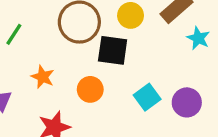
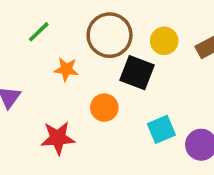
orange star: (43, 77) -> (66, 69), moved, turned -30

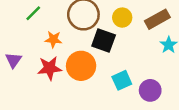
orange circle: (104, 108) -> (81, 66), size x1.5
red star: (58, 138) -> (50, 68), moved

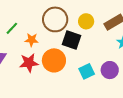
green line: (33, 13) -> (12, 28), moved
purple circle: (150, 90) -> (110, 70), moved

